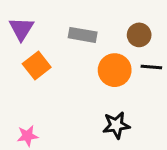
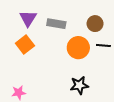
purple triangle: (21, 29) -> (28, 18), moved

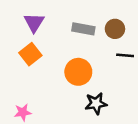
gray rectangle: (56, 24) -> (83, 29), moved
orange circle: (78, 48) -> (78, 72), moved

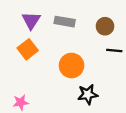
gray rectangle: (83, 29) -> (65, 22), moved

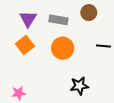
brown circle: (105, 26) -> (89, 13), moved
orange circle: (72, 65) -> (63, 48), moved

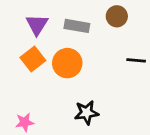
orange circle: (63, 48) -> (67, 63), moved
black star: (79, 86) -> (87, 113), moved

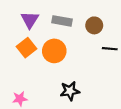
brown circle: (117, 16) -> (94, 25), moved

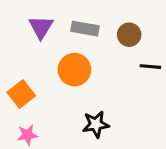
orange square: (26, 48) -> (21, 94), moved

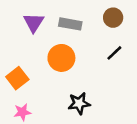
brown circle: (129, 35) -> (113, 18), moved
black line: (150, 67) -> (114, 53), moved, turned -48

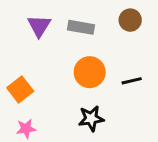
black line: (114, 53) -> (132, 81), moved, turned 30
orange circle: (61, 58) -> (90, 72), moved

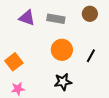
purple triangle: (39, 26) -> (27, 18), turned -42
black line: (132, 81) -> (91, 56), turned -48

